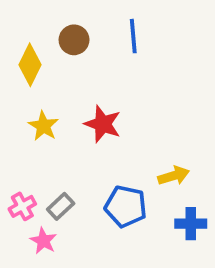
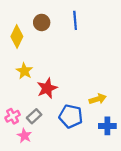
red star: (103, 124) -> (47, 88), moved, turned 30

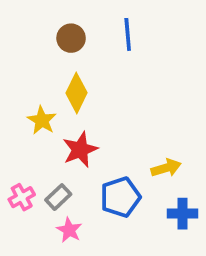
yellow diamond: (17, 37) -> (77, 93), moved
blue pentagon: (71, 116) -> (120, 197), turned -30
pink star: (24, 136) -> (69, 230), moved

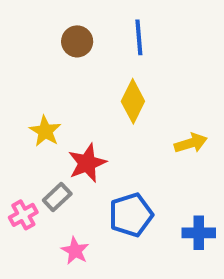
yellow diamond: (77, 93) -> (133, 101), moved
yellow arrow: (166, 168) -> (191, 143), moved
gray rectangle: (58, 197) -> (57, 197), moved

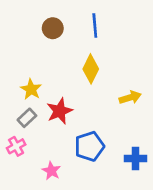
gray rectangle: (57, 197) -> (27, 118), moved

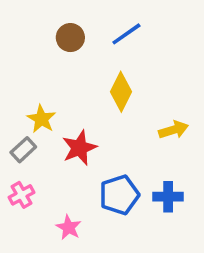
blue line: (95, 26) -> (126, 34), turned 60
gray rectangle: (27, 118) -> (23, 150), moved
blue cross: (136, 159) -> (168, 197), moved

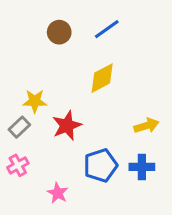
yellow diamond: (121, 92) -> (102, 78), turned 36
yellow star: (41, 119) -> (35, 101), turned -30
yellow arrow: (173, 130) -> (146, 126), moved

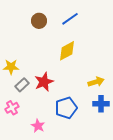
yellow star: (35, 101) -> (11, 67), moved
gray rectangle: (19, 127) -> (22, 85), moved
blue cross: (142, 167) -> (101, 104), moved

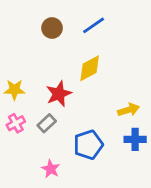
red star: (44, 82) -> (59, 94), moved
gray rectangle: (22, 85) -> (47, 123), moved
pink cross: (12, 108) -> (16, 123), moved

